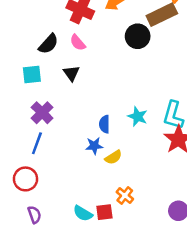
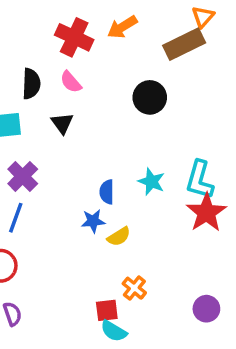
black circle: (138, 36) -> (150, 97), moved
black semicircle: (48, 44) -> (31, 84), turned -40
cyan semicircle: (83, 213) -> (114, 331), moved

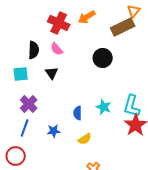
blue star: (93, 221) -> (54, 131), moved

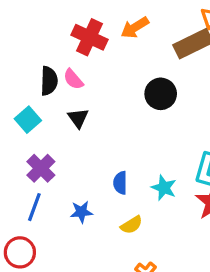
pink semicircle: (57, 49) -> (73, 79), moved
cyan square: (21, 74) -> (28, 120), turned -35
cyan star: (104, 107) -> (164, 188), moved

